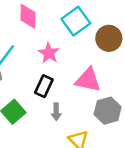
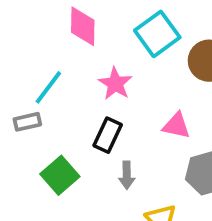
pink triangle: (88, 80) -> (176, 126), size x0.7

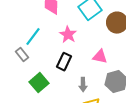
gray rectangle: (27, 122) -> (22, 55), turned 64
gray arrow: (127, 175) -> (83, 85), moved

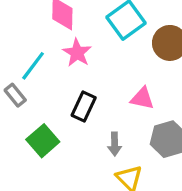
pink star: (68, 35) -> (77, 53), moved

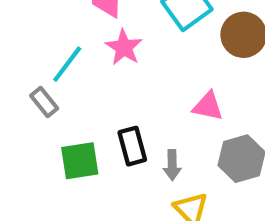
black rectangle: (84, 106) -> (132, 146), moved, turned -40
green square: (43, 141) -> (80, 161), turned 32

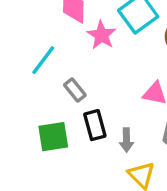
pink star: (124, 47) -> (102, 35), moved
gray rectangle: (44, 102) -> (75, 90), moved

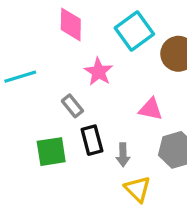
pink star: (102, 35) -> (99, 72), moved
cyan line: (43, 60) -> (20, 77), moved, turned 36

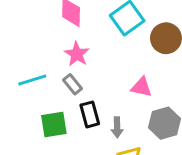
pink star: (99, 72) -> (77, 54), moved
cyan line: (20, 77) -> (32, 80), moved

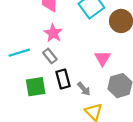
pink triangle: (142, 87) -> (102, 58), turned 49
gray arrow: (117, 127) -> (84, 89), turned -40

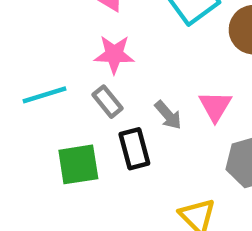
pink star: (53, 33) -> (114, 54), turned -30
gray arrow: (84, 89) -> (168, 115), moved

